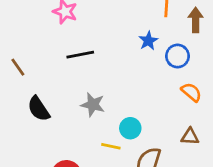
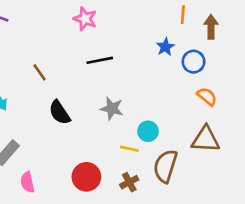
brown triangle: (190, 137) -> (206, 139), size x1.6

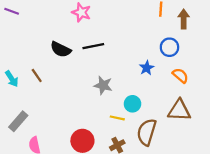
blue star: (165, 47) -> (147, 68), moved
brown line: (39, 72) -> (37, 76), moved
black semicircle: (60, 113) -> (61, 49), moved, turned -30

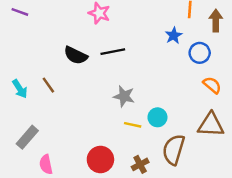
blue star: (147, 68) -> (174, 35), moved
yellow line: (117, 118) -> (133, 125), moved

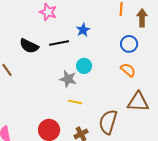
blue star: (174, 35) -> (83, 30), moved
orange semicircle: (212, 85) -> (128, 70), moved
cyan circle: (157, 117) -> (84, 66), moved

